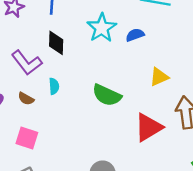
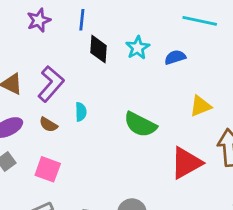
cyan star: (102, 28) -> (138, 48), size x0.7
black diamond: (56, 43) -> (99, 49), moved
purple L-shape: (27, 63) -> (51, 84), turned -104

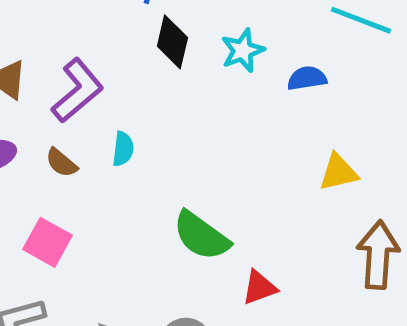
green semicircle: (140, 124) -> (201, 236), moved
red triangle: (186, 163) -> (259, 288), moved, size x0.6

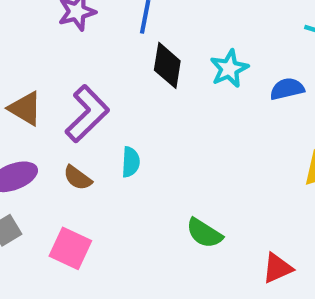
green semicircle: (201, 236) -> (204, 233), size x0.7
red triangle: (259, 288) -> (277, 268), moved

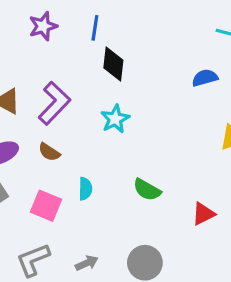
cyan star: (229, 69) -> (115, 119), moved
cyan semicircle: (131, 162) -> (85, 189), moved

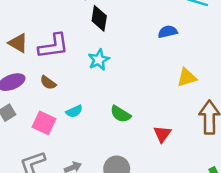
purple L-shape: (54, 103) -> (53, 46), turned 36
cyan semicircle: (85, 189) -> (74, 111), turned 63
red triangle: (203, 214) -> (162, 134), turned -30

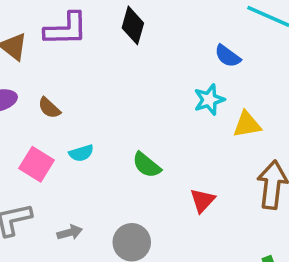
blue semicircle: (168, 32) -> (228, 56), turned -138
purple L-shape: (53, 46) -> (66, 29), moved
cyan star: (99, 60) -> (209, 100), moved

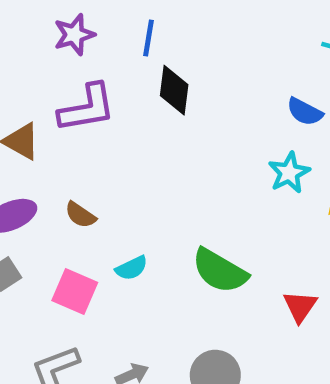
green semicircle: (147, 165) -> (220, 271), size x1.4

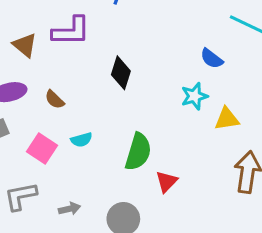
black diamond: (174, 90) -> (121, 73), moved
green semicircle: (220, 271) -> (138, 152), turned -114
red triangle: (300, 306) -> (167, 182), moved

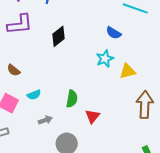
black diamond: (121, 73) -> (58, 36), moved, turned 40
green semicircle: (138, 152) -> (72, 99), size x0.7
gray arrow: (69, 209) -> (45, 120), moved

